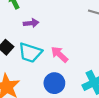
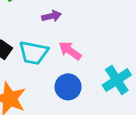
purple arrow: (31, 23) -> (52, 16), moved

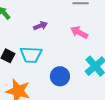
pink arrow: (70, 51) -> (79, 32), moved

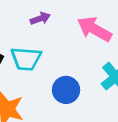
pink arrow: (79, 32) -> (94, 29), size x1.4

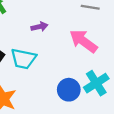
blue circle: (66, 90) -> (69, 90), moved

